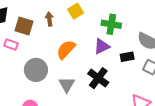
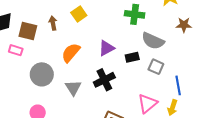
green cross: (111, 24) -> (135, 14), moved
black cross: (98, 78) -> (104, 80), turned 30

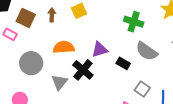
orange semicircle: (71, 53) -> (64, 47), turned 35
black rectangle: (132, 57) -> (123, 63), turned 32
gray square: (156, 67) -> (142, 89), moved
black cross: (104, 80) -> (83, 70), moved, turned -35

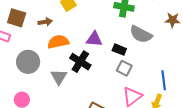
brown arrow: (52, 15) -> (45, 22), moved, turned 88
purple triangle: (100, 50) -> (94, 39), turned 30
gray square: (142, 89) -> (124, 68), moved

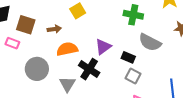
purple triangle: (94, 39) -> (103, 47), turned -42

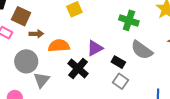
brown arrow: (54, 29) -> (36, 34), moved
gray triangle: (67, 84) -> (42, 80), moved

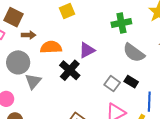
green cross: (129, 20) -> (121, 23), turned -30
black rectangle: (118, 62) -> (131, 82), moved

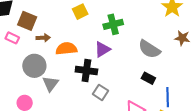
green cross: (121, 23) -> (113, 24), moved
black cross: (70, 70) -> (86, 71), turned -30
gray square: (112, 84) -> (101, 92), moved

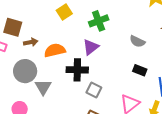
gray semicircle: (149, 49) -> (137, 41), size x0.7

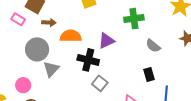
green cross: (99, 21) -> (134, 19), moved
black rectangle: (140, 70) -> (149, 74), turned 40

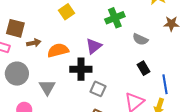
gray circle: (37, 49) -> (17, 74), moved

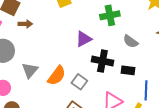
orange semicircle: (58, 50) -> (57, 76), moved, turned 130
black rectangle: (143, 68) -> (128, 70), turned -64
black cross: (81, 69) -> (102, 61), moved

